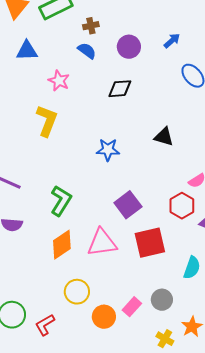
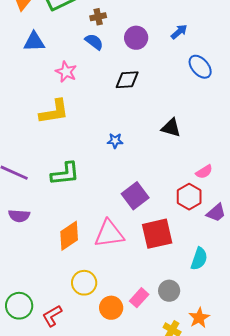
yellow L-shape: (47, 121) -> (54, 112), turned 60
blue star: (108, 150) -> (115, 141), size x0.7
green L-shape: (61, 201) -> (65, 174), moved, turned 52

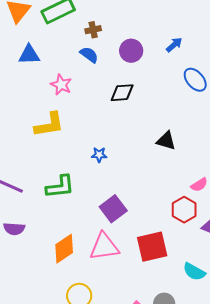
blue star: (115, 141) -> (99, 155), moved
purple square: (135, 196) -> (113, 209), moved
cyan semicircle: (199, 259) -> (194, 272), turned 100

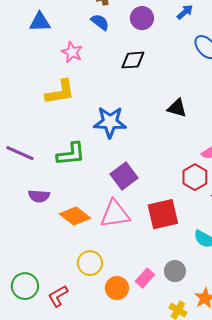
blue star: (99, 155) -> (110, 122), size x2.0
purple semicircle: (14, 229) -> (39, 196), moved
orange diamond: (64, 249) -> (75, 216), turned 72

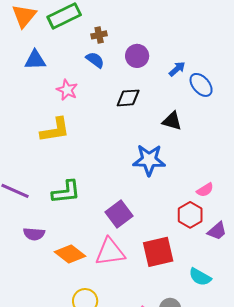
blue arrow: (185, 12) -> (177, 69), moved
black triangle: (177, 108) -> (172, 121), moved
blue star: (110, 122) -> (149, 160), moved

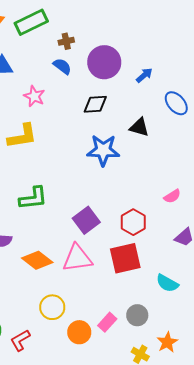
purple circle: (137, 56) -> (104, 62), size x1.4
blue ellipse: (201, 85) -> (176, 103), moved
blue star: (149, 160) -> (103, 150), moved
red hexagon: (190, 215) -> (133, 222), moved

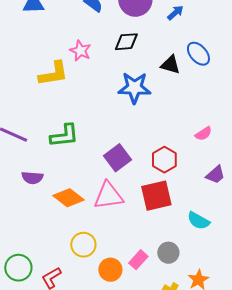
pink star: (34, 96) -> (80, 51), moved
blue ellipse: (176, 103) -> (198, 54), moved

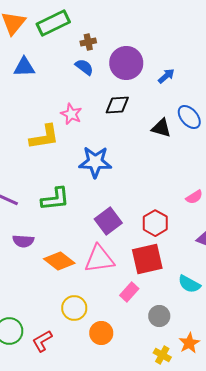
blue star: (134, 88) -> (95, 162), moved
pink rectangle: (138, 260) -> (129, 292), moved

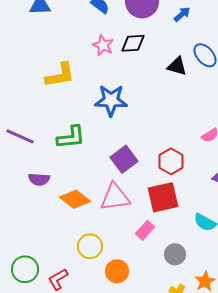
pink star: (71, 114) -> (103, 45), moved

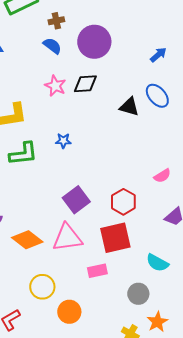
blue arrow: (182, 14) -> (158, 55), moved
blue star: (111, 100) -> (63, 141), size x0.5
green L-shape: (71, 137) -> (23, 154), moved
pink rectangle: (145, 230) -> (97, 271), turned 36
gray circle: (175, 254) -> (138, 294), moved

